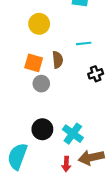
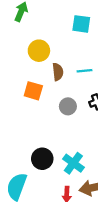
brown semicircle: (58, 60) -> (58, 72), moved
gray circle: (41, 84) -> (68, 106), moved

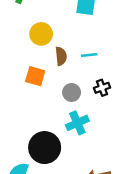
black circle: (42, 159) -> (45, 148), size x1.4
cyan cross: (73, 163) -> (77, 123), moved, turned 30

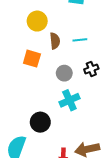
black circle: (45, 148) -> (40, 122), size x0.7

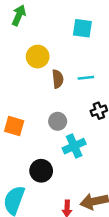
orange square: (32, 59) -> (14, 126), moved
gray circle: (64, 73) -> (58, 121), moved

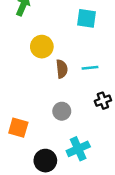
orange square: (14, 126) -> (18, 128), moved
cyan cross: (74, 146) -> (78, 149), moved

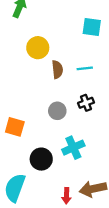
cyan square: (86, 18) -> (92, 27), moved
black cross: (103, 101) -> (86, 103), moved

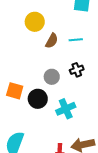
brown semicircle: (57, 69) -> (52, 41), turned 35
black circle: (41, 159) -> (38, 99), moved

